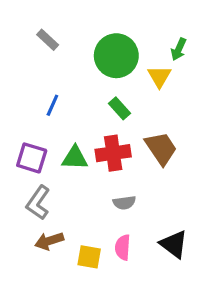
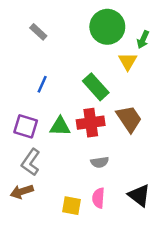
green circle: (116, 56) -> (107, 27), moved
green rectangle: (120, 108) -> (96, 87), size x1.5
brown arrow: (49, 241) -> (22, 192), moved

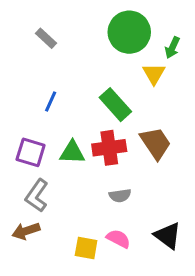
pink semicircle: (98, 198) -> (118, 239), turned 114

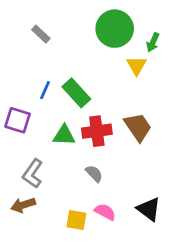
green rectangle: (115, 105) -> (76, 93), moved
purple square: (31, 152) -> (18, 120), moved
gray semicircle: (120, 196) -> (94, 174), moved, turned -126

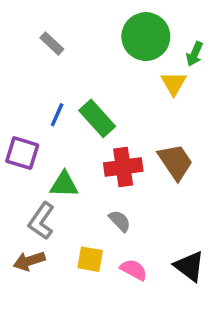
green triangle: (64, 135) -> (64, 184), moved
yellow square: (76, 220) -> (90, 259), moved

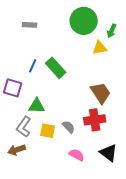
gray rectangle: (52, 43) -> (30, 25), turned -40
yellow triangle: (174, 84) -> (100, 48), turned 49
red cross: (123, 167) -> (95, 120), moved
yellow square: (90, 259) -> (48, 131), moved

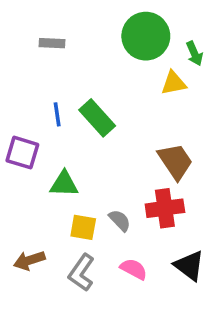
green arrow: (112, 31) -> (194, 54), turned -48
blue line: (33, 66) -> (57, 114), turned -32
gray L-shape: (24, 127) -> (81, 273), moved

